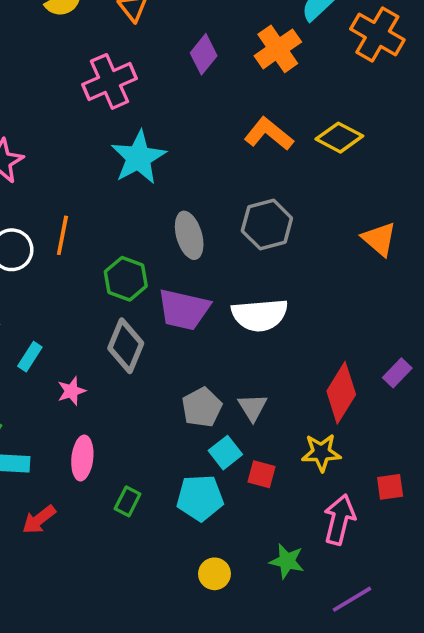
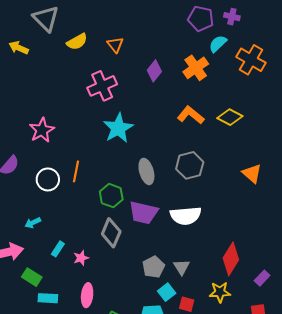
cyan rectangle: (30, 357) -> (58, 249), moved
purple rectangle: (397, 373) -> (262, 278), moved

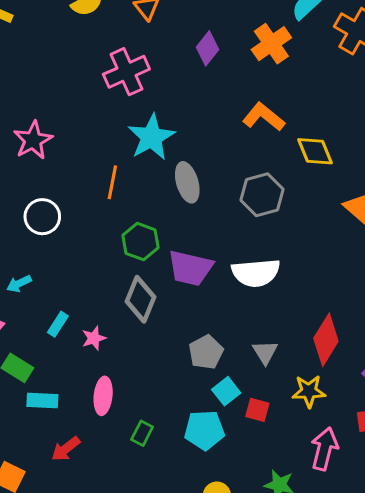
yellow diamond: (230, 117) -> (315, 151), moved, turned 40
orange line: (76, 171) -> (112, 182), moved
gray ellipse: (146, 171) -> (187, 182), moved
gray triangle: (182, 267) -> (265, 352), moved

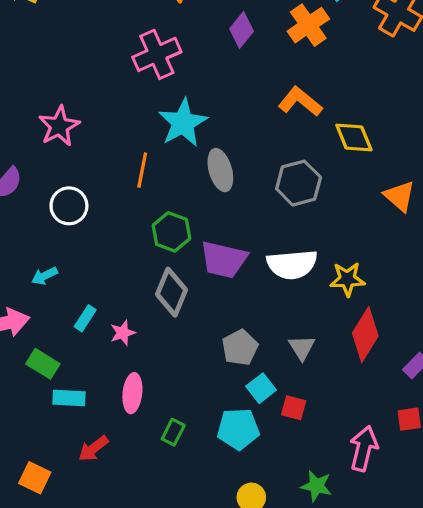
yellow star: (309, 391) -> (347, 279), moved

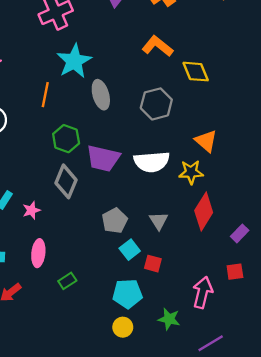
orange triangle: (399, 196) -> (206, 141), moved
cyan pentagon: (238, 429) -> (127, 294), moved
green rectangle: (173, 432) -> (67, 281), turned 30

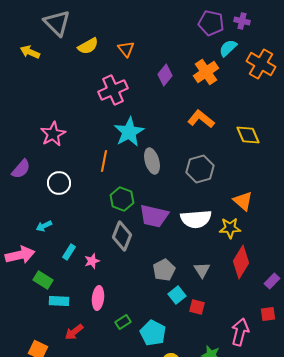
yellow diamond: (196, 72) -> (248, 135), moved
cyan pentagon: (127, 294) -> (153, 333), moved, turned 30

